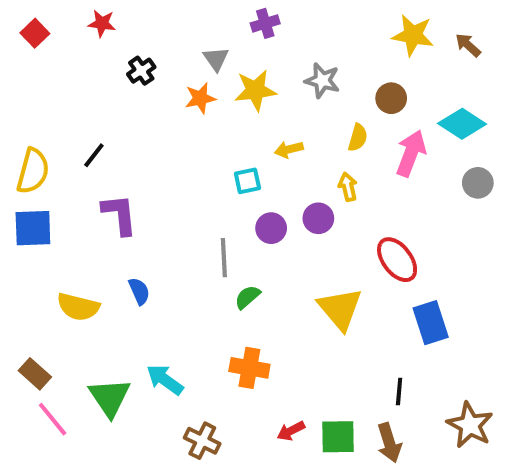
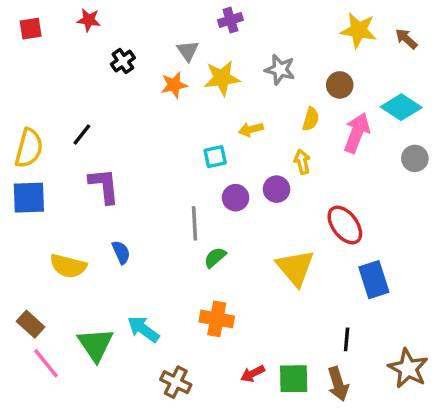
red square: (35, 33) -> (31, 29), turned 35

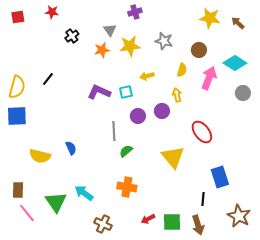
purple L-shape: (104, 186) -> (99, 92), moved, turned -60
blue rectangle: (374, 280) -> (220, 177), moved
brown rectangle: (31, 324) -> (18, 190), turned 49

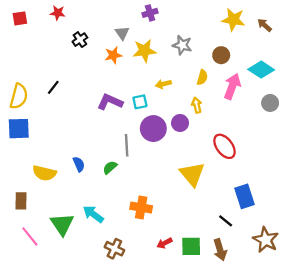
purple circle: (138, 116) -> (153, 129), size x1.5
green semicircle: (126, 151) -> (110, 167), moved
brown rectangle: (18, 190) -> (21, 201), moved
black line: (203, 199) -> (226, 221), turned -56

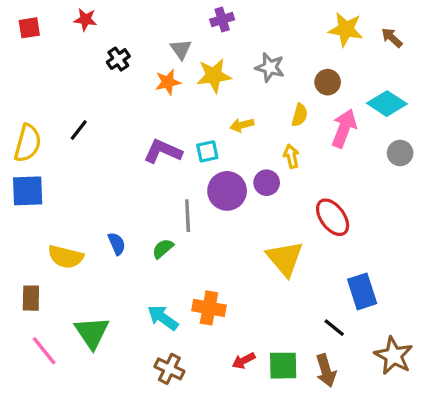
cyan arrow: (93, 214) -> (163, 318), moved

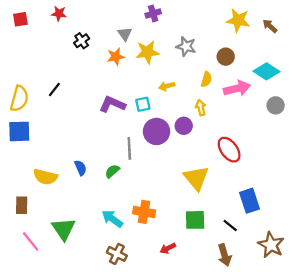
pink arrow: (344, 128) -> (237, 88), turned 55
green square: (283, 366) -> (195, 220), moved

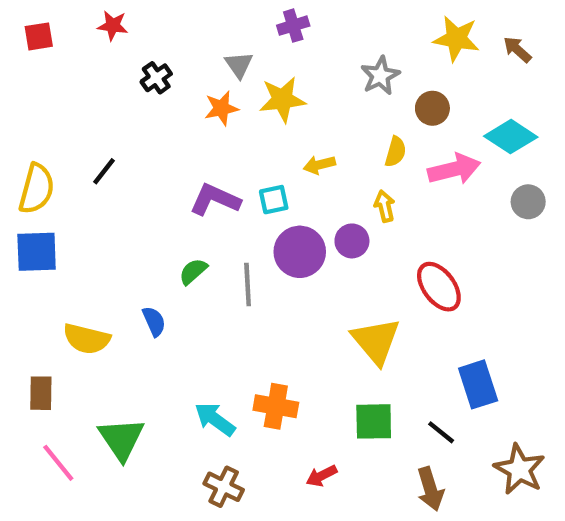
gray star: (186, 46) -> (380, 76), moved, turned 30
green semicircle: (112, 171) -> (193, 271), moved

